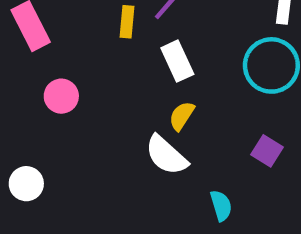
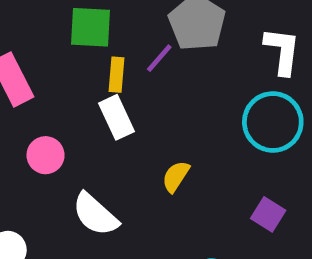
white rectangle: (177, 61) -> (117, 117), moved
white semicircle: (166, 155) -> (95, 214), moved

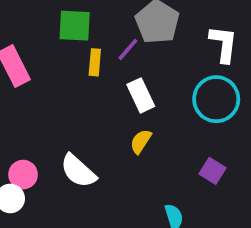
white rectangle: (117, 117) -> (141, 95), moved
pink circle: (46, 155) -> (23, 175), moved

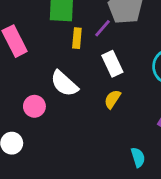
white semicircle: (78, 171) -> (64, 84), moved
pink circle: (23, 175) -> (34, 106), moved

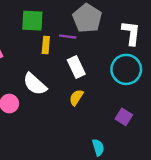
purple line: (103, 28) -> (68, 37), turned 56

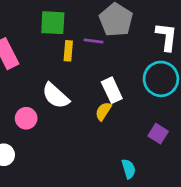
white rectangle: (76, 67) -> (112, 90), moved

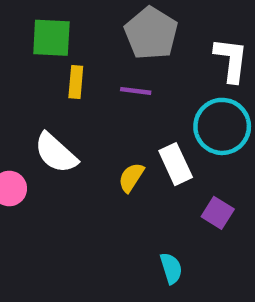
purple line: (94, 41) -> (136, 91), moved
white rectangle: (112, 90) -> (176, 164), moved

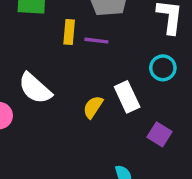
yellow rectangle: (76, 82) -> (69, 32), moved
cyan circle: (222, 126) -> (163, 68), size x0.6

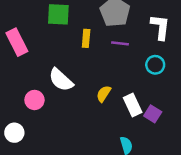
purple line: (96, 41) -> (120, 43), moved
white rectangle: (127, 97) -> (133, 105), moved

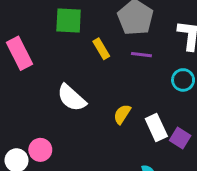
yellow rectangle: (86, 38) -> (101, 49), turned -36
pink circle: (34, 100) -> (40, 150), moved

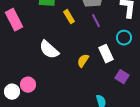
purple line: (141, 55) -> (96, 21), turned 56
white rectangle: (156, 128) -> (106, 54), moved

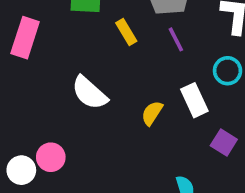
pink rectangle: (14, 20) -> (25, 38), turned 45

